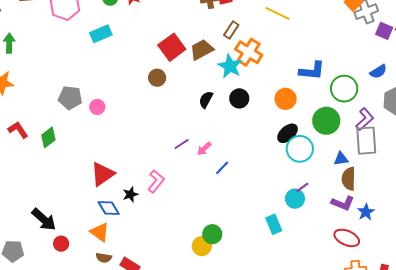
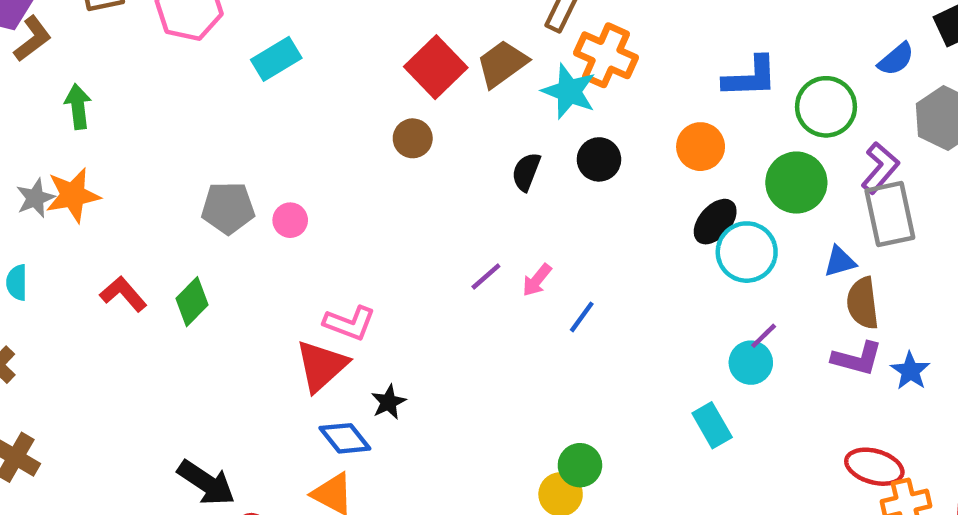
pink L-shape: (156, 181) -> (350, 323), moved, turned 80
red ellipse: (347, 238) -> (874, 467), moved

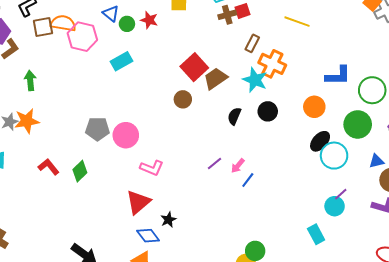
brown trapezoid: (502, 64) -> (215, 78), moved
pink circle: (290, 220) -> (126, 135), size x1.6
blue line: (582, 317) -> (248, 180), moved
pink L-shape: (350, 323) -> (152, 168), moved

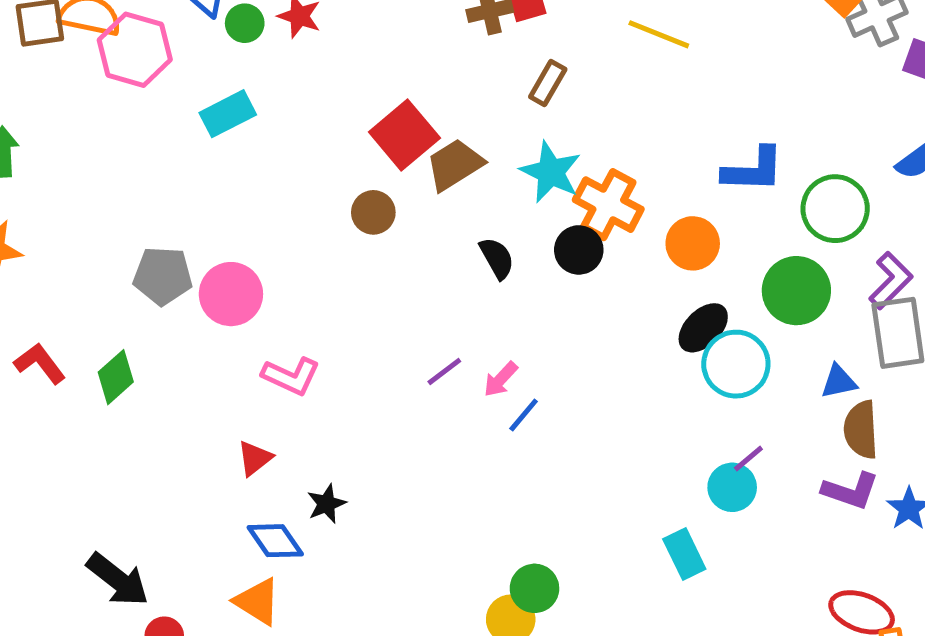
orange cross: (272, 64) -> (608, 205), moved
black semicircle: (234, 116) -> (497, 258), turned 126
red triangle: (138, 202) -> (255, 458), size x0.6

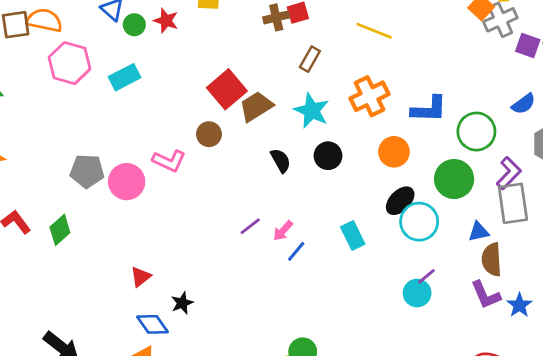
pink hexagon: (135, 50) -> (70, 63), moved
orange cross: (608, 205) -> (370, 96), moved, turned 36
pink L-shape: (291, 376) -> (169, 161), moved
purple L-shape: (850, 491) -> (486, 295), turned 48
cyan rectangle: (684, 554) -> (353, 236), moved

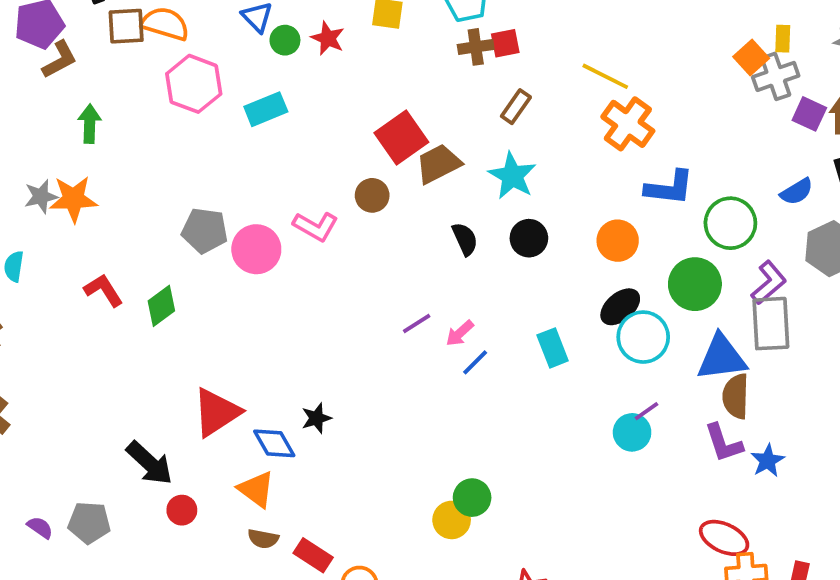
orange cross: (370, 96) -> (628, 124), moved, turned -33
blue triangle: (479, 232) -> (722, 358), size x1.8
red triangle: (141, 277) -> (217, 412), moved, size x1.8

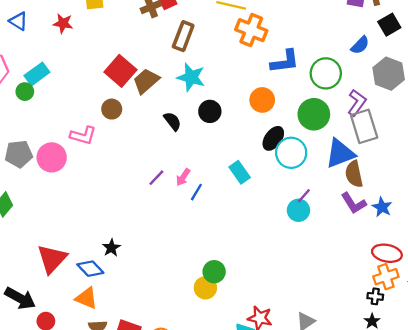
green circle: (285, 40) -> (25, 92), moved
brown rectangle: (516, 107) -> (183, 36), size x1.4
red ellipse: (724, 538) -> (387, 253), moved

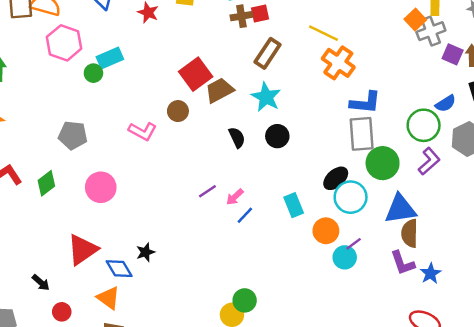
green circle: (326, 73) -> (424, 125), moved
orange circle: (262, 100) -> (326, 231), moved
gray rectangle: (364, 126) -> (362, 134), moved
pink circle: (52, 157) -> (101, 187), moved
black arrow: (20, 298) -> (41, 283), size x0.6

